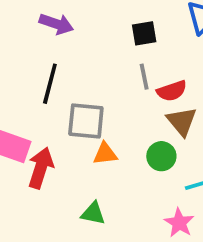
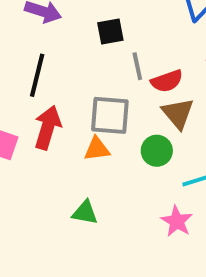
black square: (144, 33) -> (110, 31), moved
gray square: (86, 121) -> (110, 115), moved
red arrow: (41, 168) -> (48, 128), moved

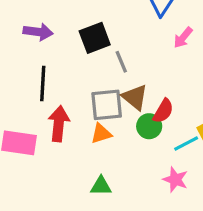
black square: (110, 31) -> (95, 38), size x1.4
red semicircle: (167, 81) -> (163, 111), moved, turned -30
brown triangle: (178, 113) -> (135, 97), moved

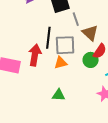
black line: (43, 84) -> (48, 38), moved
brown triangle: (135, 97) -> (90, 33), moved

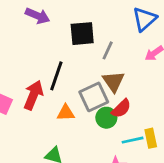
gray line: (76, 19) -> (108, 50), moved, turned 32
gray square: (65, 45) -> (94, 97), moved, turned -35

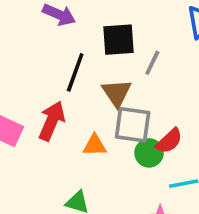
black line: (56, 76) -> (75, 72), moved
brown triangle: (114, 81) -> (117, 93), moved
gray square: (94, 97) -> (133, 125), turned 32

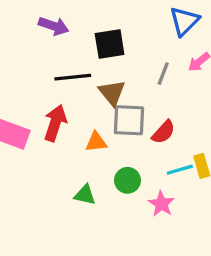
gray line: (152, 63) -> (163, 74), moved
black line: (75, 72) -> (73, 77), turned 69
green circle: (149, 153) -> (127, 180), moved

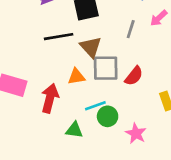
red arrow: (55, 123) -> (50, 98), moved
orange triangle: (96, 142) -> (76, 77), moved
cyan line: (180, 170) -> (95, 106), moved

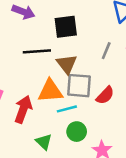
orange triangle: (76, 77) -> (50, 91), size x1.5
cyan line: (95, 106) -> (67, 109), moved
green triangle: (74, 130) -> (44, 142), turned 30

